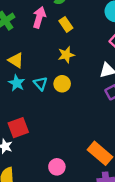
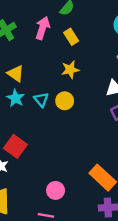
red square: (18, 128) -> (15, 146), turned -36

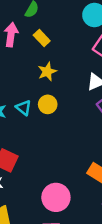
pink circle: (56, 190) -> (56, 197), size x1.5

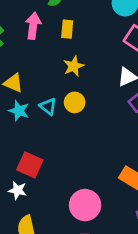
yellow rectangle: (42, 38) -> (67, 29), turned 49

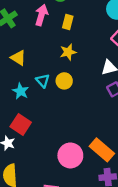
cyan star: (19, 111) -> (21, 91), moved
pink circle: (85, 205) -> (70, 155), moved

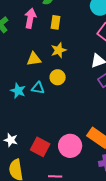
yellow triangle: (18, 58) -> (34, 59), moved, turned -35
cyan triangle: (43, 81) -> (38, 88), moved, turned -32
red square: (21, 124) -> (40, 147), moved

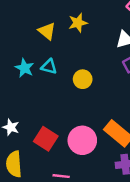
yellow triangle: (34, 59) -> (47, 31), turned 42
yellow circle: (58, 77) -> (83, 79), moved

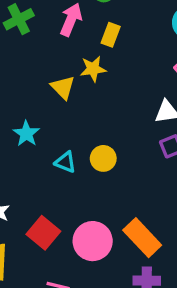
yellow star: (78, 23) -> (93, 69), moved
cyan triangle: (49, 67) -> (65, 162), moved

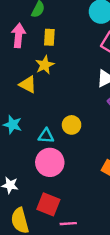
red square: (43, 233) -> (48, 204), moved
pink circle: (93, 241) -> (50, 162), moved

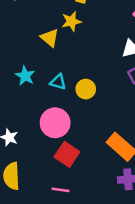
cyan triangle: (46, 136) -> (58, 82), moved
red square: (48, 204) -> (67, 154), moved

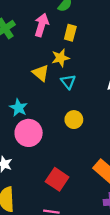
cyan triangle: (58, 82) -> (68, 82), moved, turned 35
pink circle: (55, 123) -> (29, 133), moved

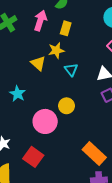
cyan triangle: (68, 82) -> (71, 70), moved
pink circle: (29, 133) -> (45, 121), moved
red square: (57, 179) -> (33, 157), moved

